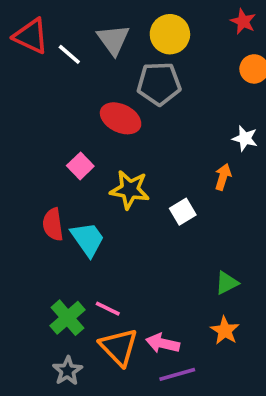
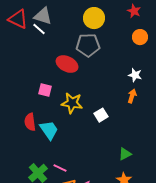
gray triangle: (113, 40) -> (43, 16), moved, turned -36
pink square: (80, 166) -> (45, 90), turned -32
orange arrow: (223, 177) -> (132, 96), moved

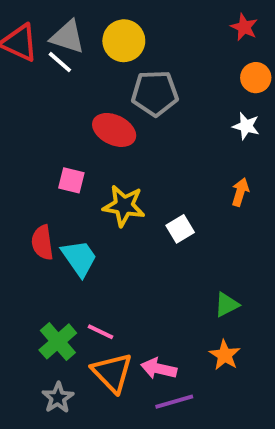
yellow circle: (94, 18) -> (124, 41), moved
white star: (135, 75) -> (246, 126), moved

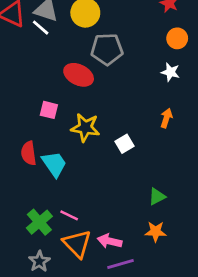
orange star: (225, 355) -> (156, 232), turned -30

